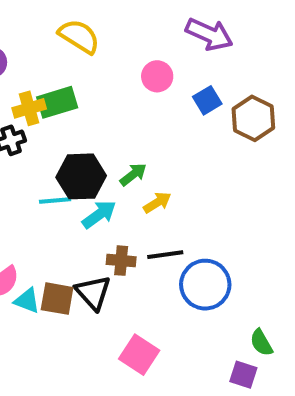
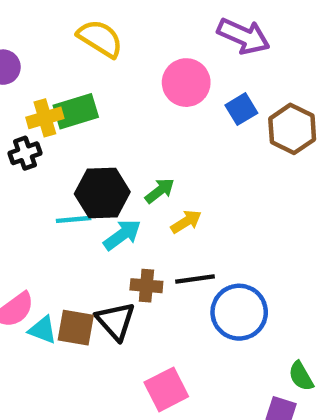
pink circle: (157, 76) -> (186, 83), size x1.4
pink square: (139, 355) -> (166, 389), turned 30

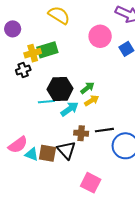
yellow arrow: (186, 222) -> (92, 101), moved
pink square: (166, 389) -> (91, 183), turned -36

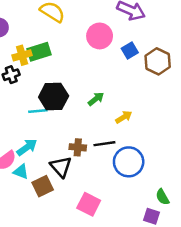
green arrow: (87, 88) -> (96, 99), moved
yellow arrow: (92, 101) -> (124, 117), moved
cyan arrow: (70, 109) -> (27, 147), moved
brown square: (47, 153) -> (43, 186), moved, turned -36

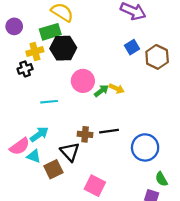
pink circle: (100, 36) -> (83, 81), moved
green rectangle: (39, 52) -> (50, 32), moved
black hexagon: (54, 96) -> (63, 48), moved
yellow arrow: (124, 117) -> (117, 89), moved, turned 56
blue circle: (129, 162) -> (145, 147), moved

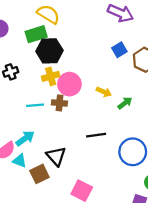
yellow cross: (35, 51) -> (51, 76), moved
green arrow: (101, 91) -> (125, 103), moved
brown cross: (85, 134) -> (59, 103), moved

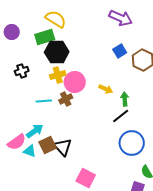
brown cross: (59, 103) -> (66, 99), turned -32
green arrow: (125, 103) -> (125, 99), turned -56
black line: (96, 135) -> (121, 116), moved, turned -30
brown square: (39, 174) -> (48, 145), moved

